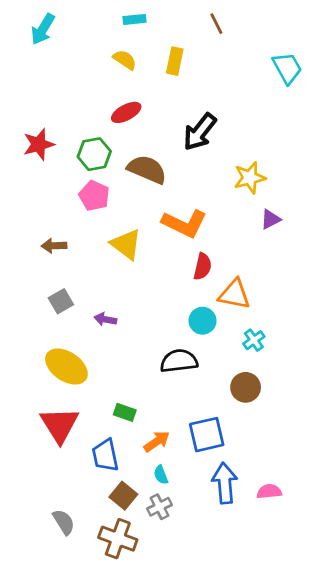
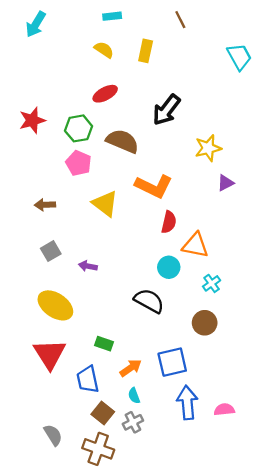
black semicircle: (179, 361) -> (149, 301), turned 36

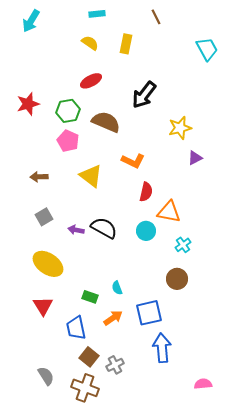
orange L-shape: (154, 186) -> (133, 161), size x0.7
black semicircle: (149, 301) -> (104, 228), moved
red triangle: (50, 354) -> (43, 306), size x0.7
cyan semicircle: (134, 396) -> (117, 288), moved
pink semicircle: (224, 410) -> (203, 384), moved

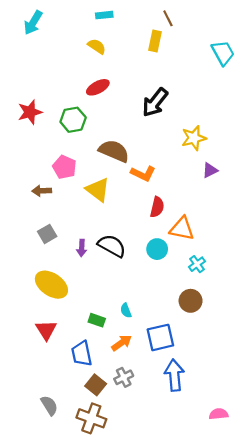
yellow rectangle: (126, 44) -> (155, 41), moved
brown semicircle: (106, 122) -> (114, 151), moved
pink pentagon: (68, 141) -> (64, 167), moved
purple arrow: (76, 230) -> (82, 248), turned -98
gray cross: (115, 365) -> (124, 377), moved

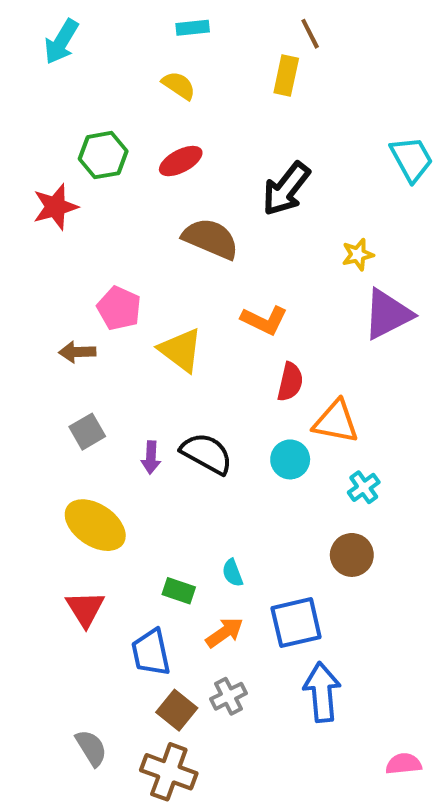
cyan trapezoid: (223, 53) -> (412, 159), moved
green hexagon: (73, 120) -> (103, 155), moved
yellow star: (194, 138) -> (358, 255), size x0.7
brown semicircle: (114, 151) -> (211, 239), moved
purple triangle: (210, 170) -> (388, 314), size x1.8

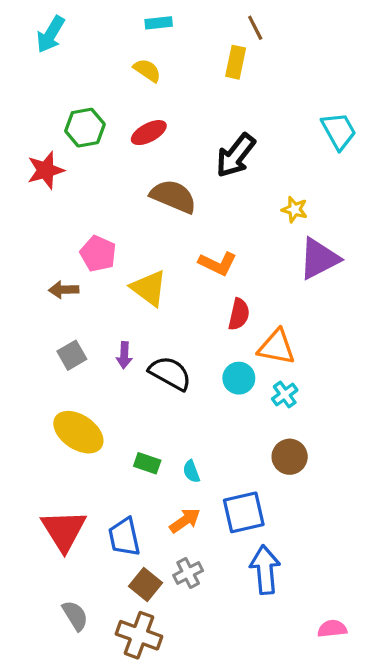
yellow star: (358, 255) -> (295, 209), turned 30
purple arrow: (151, 457) -> (124, 355), moved
cyan cross: (364, 487) -> (285, 395), moved
green rectangle: (179, 591) -> (147, 463), moved
red triangle: (85, 609) -> (64, 530), moved, size x1.4

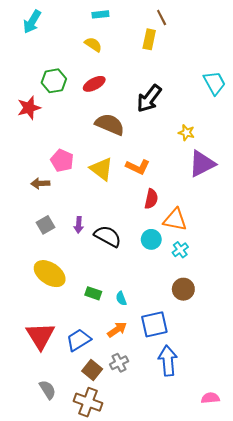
yellow triangle: (149, 288) -> (101, 169), moved
blue trapezoid: (124, 537) -> (79, 340), turned 70

